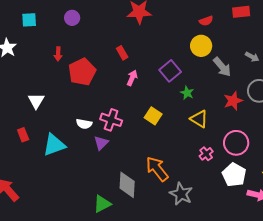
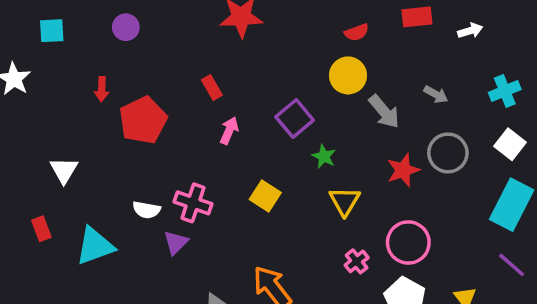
yellow triangle: (199, 119) -> (345, 201), turned 30

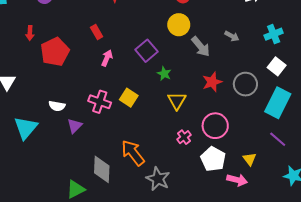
gray circle: (448, 153) -> (245, 84), moved
pink cross: (193, 203) -> (100, 102), moved
cyan triangle: (95, 246) -> (26, 128), turned -30

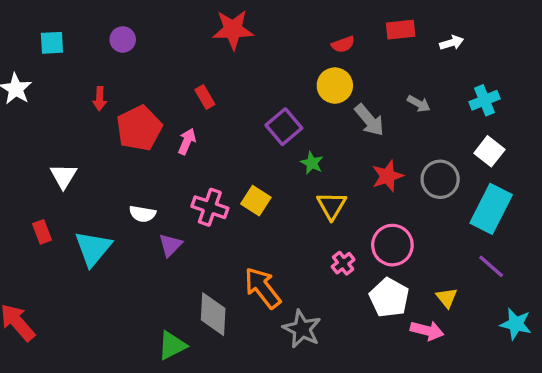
pink arrow: (107, 58) -> (187, 141), moved

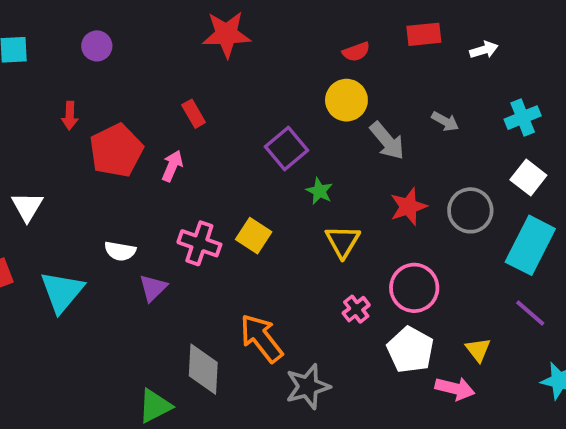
gray star: (302, 329) -> (308, 387), turned 30

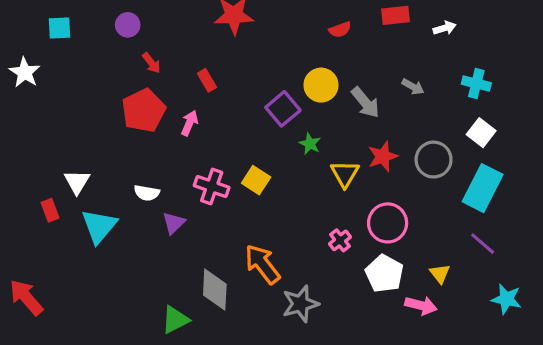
yellow circle: (346, 100) -> (321, 85), moved
red arrow: (70, 116) -> (151, 63), moved, turned -40
cyan cross: (523, 118) -> (476, 83), turned 36
white triangle: (27, 207) -> (77, 182), moved
yellow triangle: (343, 241) -> (345, 174), moved

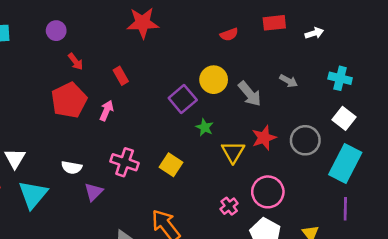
yellow square: (256, 180) -> (171, 165), moved
purple line: (483, 244) -> (345, 209), turned 50

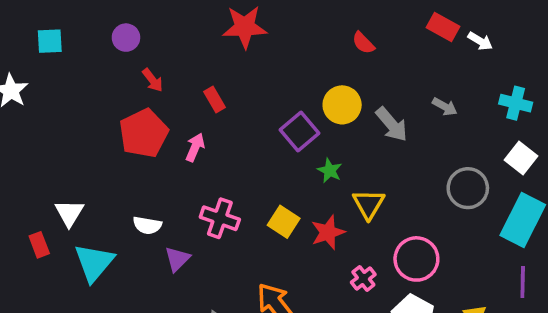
red rectangle: (274, 23) -> (443, 27), moved, turned 35
white arrow: (314, 33) -> (480, 41), turned 48
red semicircle: (229, 34) -> (363, 43), turned 66
red star: (264, 138) -> (328, 232), moved

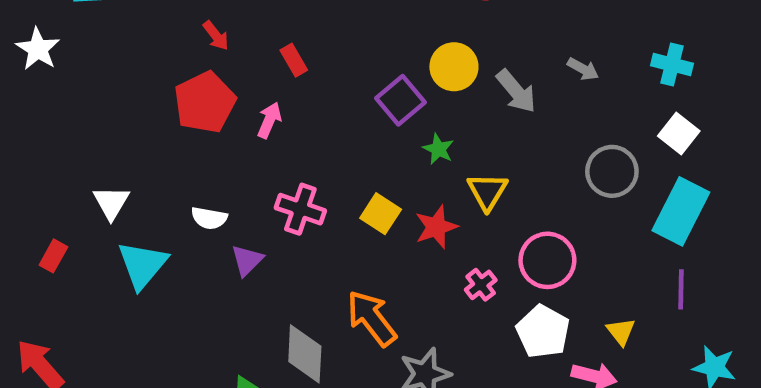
red rectangle: (39, 245) -> (53, 256), moved, turned 50

